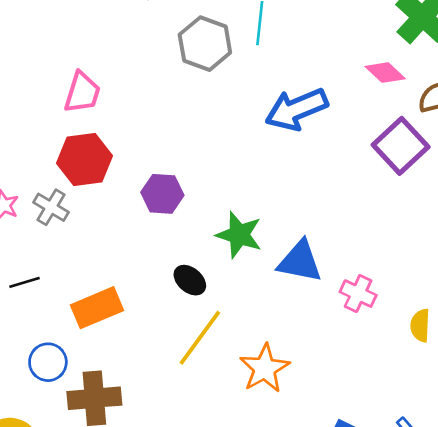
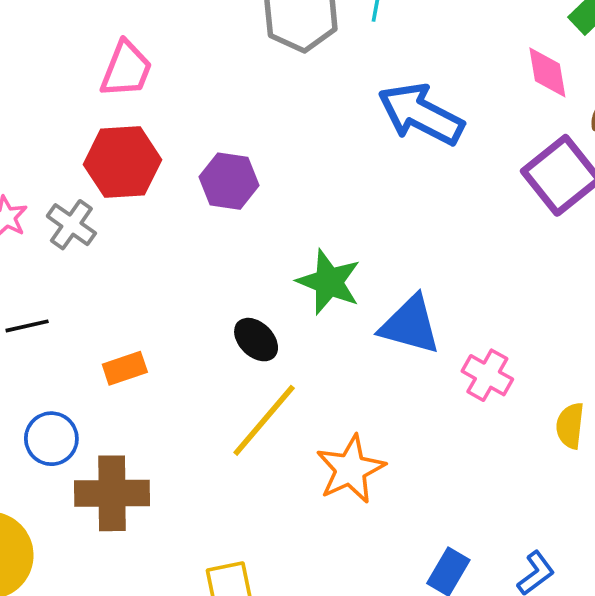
pink diamond: (385, 73) -> (547, 72), turned 33
blue arrow: (296, 109) -> (421, 114), turned 46
purple hexagon: (162, 194) -> (229, 181), moved
orange rectangle: (97, 308) -> (125, 368), size x0.6

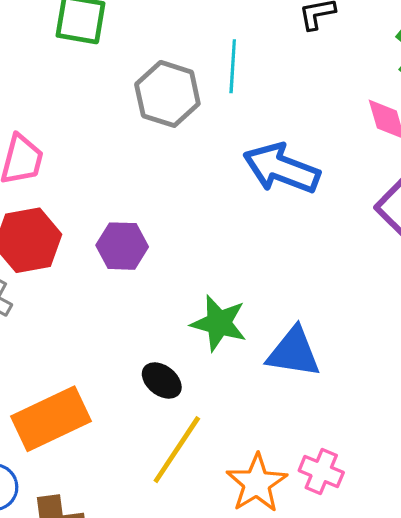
orange rectangle: (125, 368) -> (51, 419), size x2.0
pink cross: (487, 375) -> (321, 471), moved

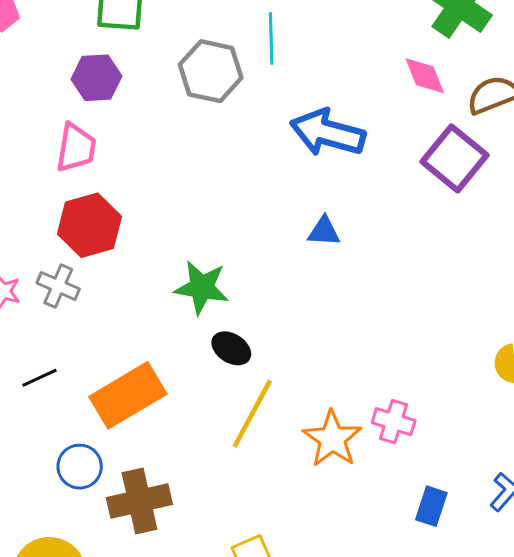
purple hexagon: (122, 246) -> (96, 78), moved
green star: (219, 323) -> (202, 287), moved
blue triangle: (294, 352) -> (324, 231), moved, size x0.6

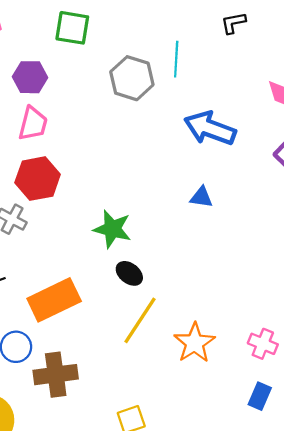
purple hexagon: (96, 78) -> (30, 77), moved
pink cross: (394, 422) -> (263, 344), moved

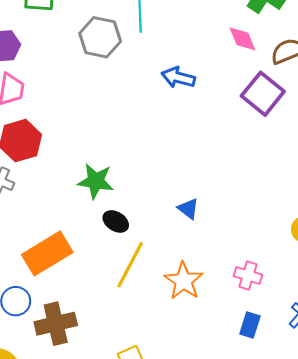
blue arrow: (210, 128) -> (178, 77), size x0.7
blue triangle: (201, 197) -> (188, 209), moved, turned 35

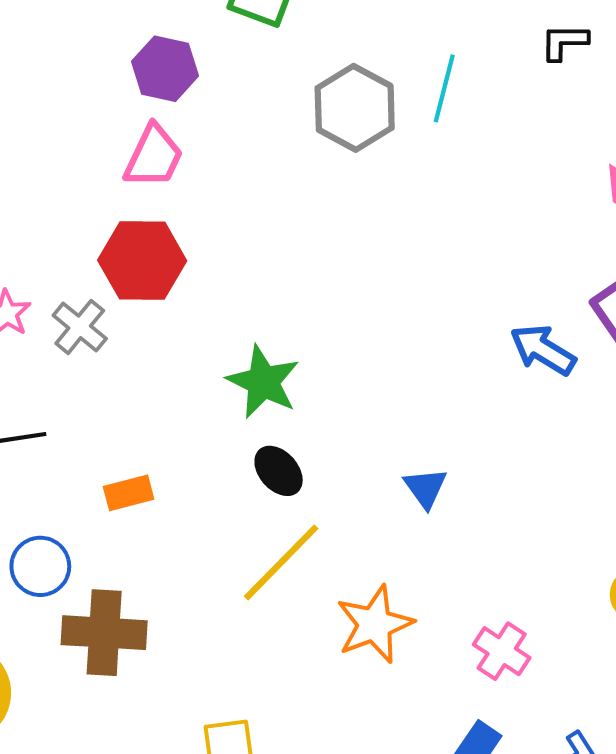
blue arrow: (178, 77) -> (543, 350), moved
orange rectangle: (47, 253) -> (129, 493), size x0.5

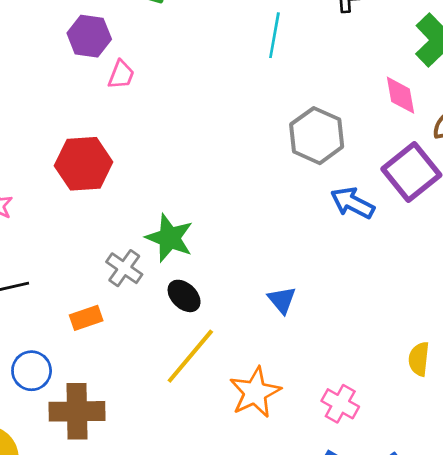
gray hexagon: (355, 108) -> (317, 136), moved
pink trapezoid: (154, 156) -> (121, 75), moved, size x0.7
gray cross: (80, 327) -> (124, 268), moved

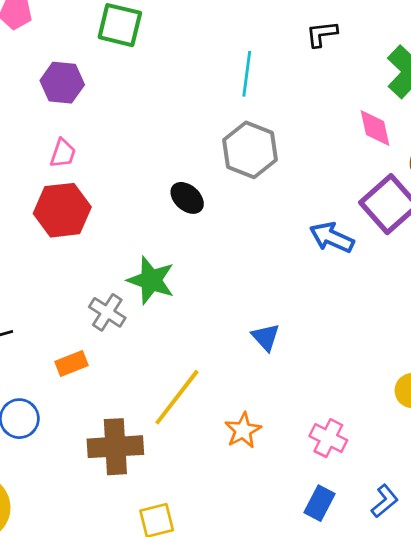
pink trapezoid: (121, 75) -> (63, 153), moved
gray hexagon: (317, 136) -> (250, 150), moved
black ellipse: (184, 296) -> (187, 198), moved
orange star: (255, 392) -> (243, 430), size x0.7
brown cross: (77, 411) -> (115, 447), moved

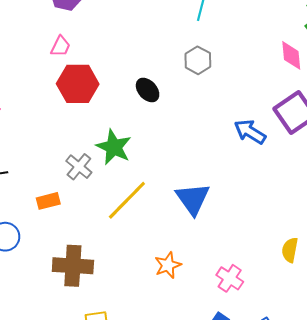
gray hexagon: (250, 150) -> (198, 60), size x0.7
red hexagon: (62, 210) -> (78, 84), moved
blue triangle: (266, 337) -> (193, 199), size x1.6
yellow line: (177, 397) -> (127, 200), moved

